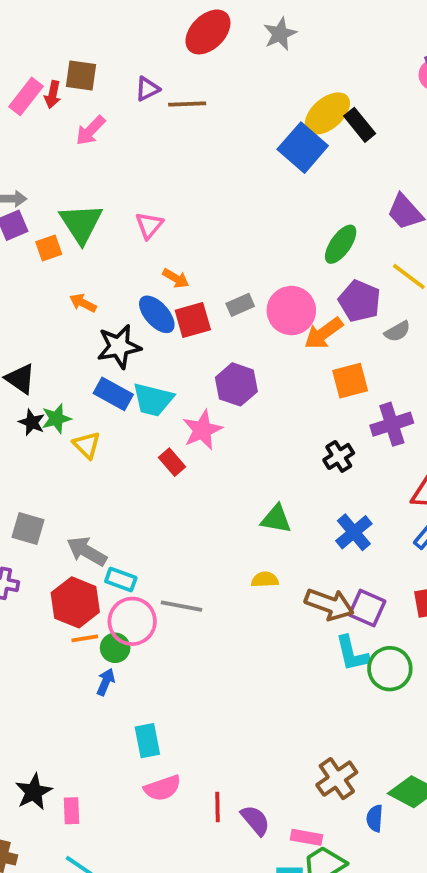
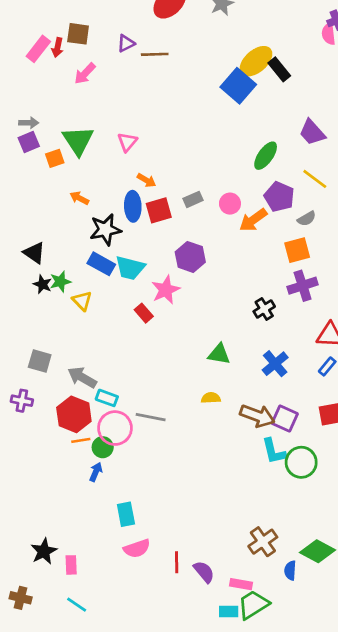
pink circle: (291, 311) -> (230, 204), size x0.6
blue ellipse: (157, 314) -> (133, 206), turned 40
orange square: (350, 381) -> (297, 250), moved

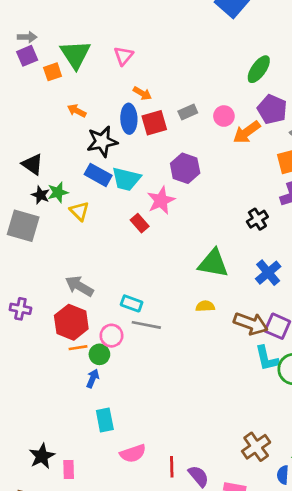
green triangle: (219, 354) -> (213, 263), size x1.4
gray square: (40, 361) -> (23, 226), moved, size x1.4
cyan rectangle: (107, 398) -> (132, 303), moved
pink circle: (115, 428) -> (111, 336), size x0.7
cyan rectangle: (126, 514) -> (105, 420), moved

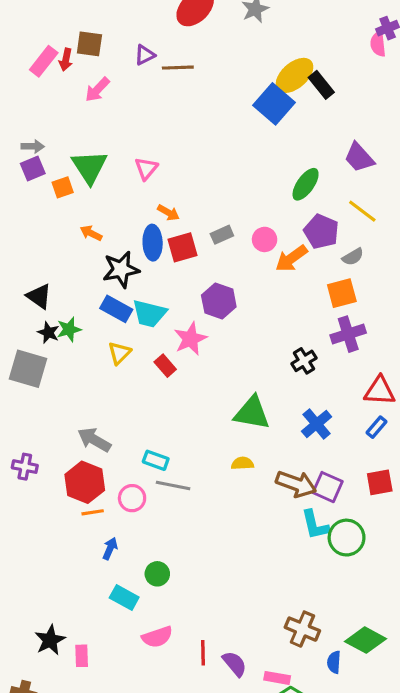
yellow triangle: (79, 211) -> (119, 353), moved, turned 30
green circle: (99, 354) -> (157, 574), moved
cyan rectangle: (105, 420) -> (124, 597), turned -50
brown cross: (256, 447) -> (302, 629), turned -32

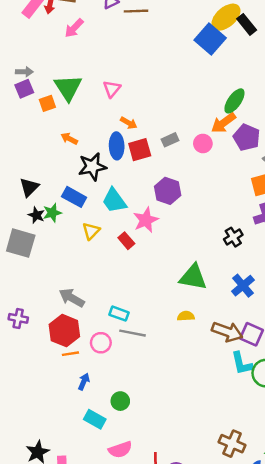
orange arrow: (291, 258) -> (224, 123), moved
black triangle: (39, 296) -> (29, 187), turned 40
blue rectangle: (116, 309) -> (74, 197), moved
cyan trapezoid: (149, 314) -> (114, 201), turned 40

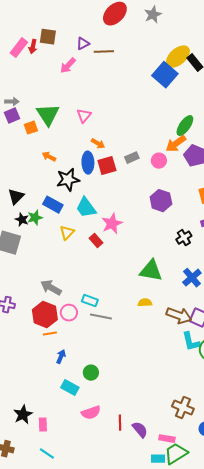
pink arrow: (74, 28) -> (68, 66), moved
purple hexagon: (168, 191) -> (161, 201), moved
pink circle: (101, 343) -> (69, 313), moved

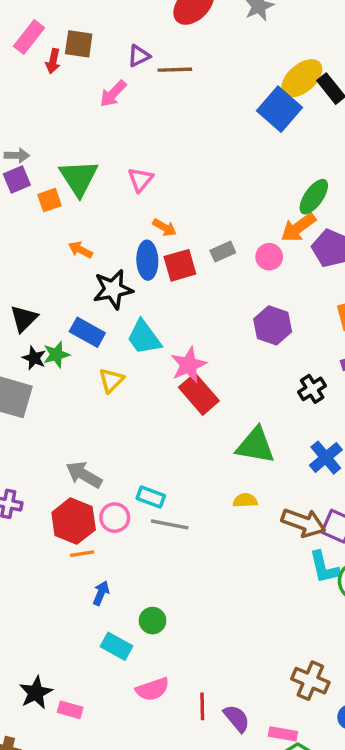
pink rectangle: (19, 48) -> (29, 37), moved
red rectangle: (96, 241) -> (199, 394), moved, size x1.6
pink rectangle: (43, 425) -> (70, 710), turned -72

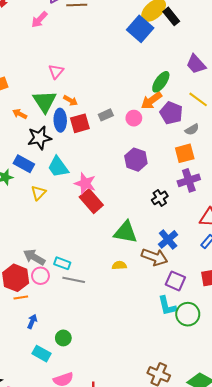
green triangle: (79, 178) -> (45, 101), moved
pink star: (189, 365) -> (85, 183), turned -30
gray arrow: (84, 475) -> (34, 257), moved
brown arrow: (304, 523) -> (155, 257), moved

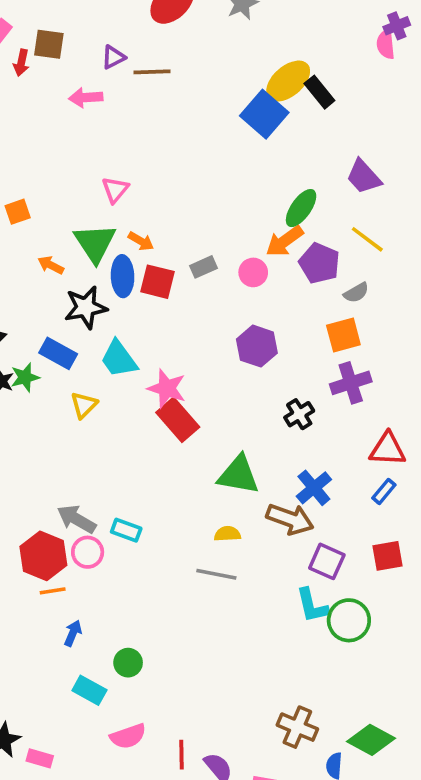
pink arrow: (39, 20) -> (86, 98), turned 42
red square: (80, 123) -> (157, 282), turned 30
gray line: (74, 280) -> (216, 574), moved

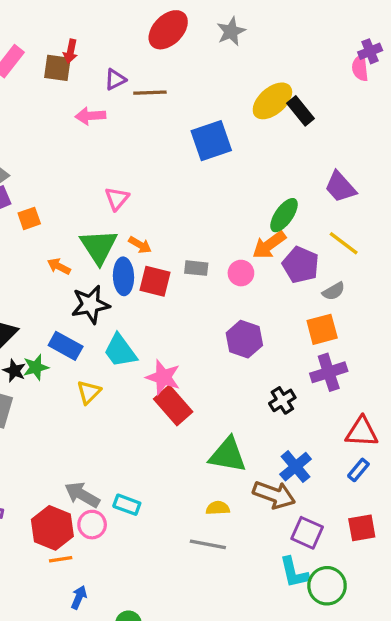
red arrow: (21, 63) -> (71, 51), moved
blue square: (264, 114) -> (211, 141), moved, turned 30
gray rectangle: (204, 267) -> (196, 268), turned 30

